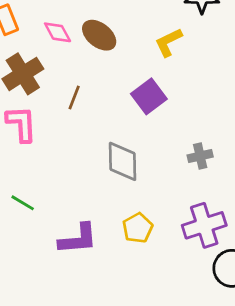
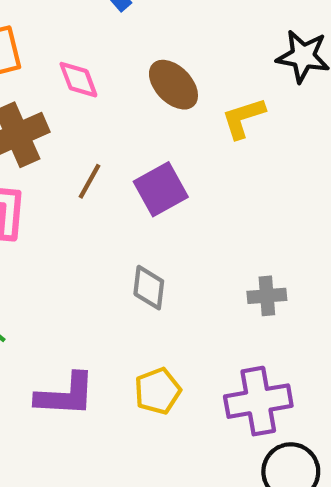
brown ellipse: (99, 35) -> (173, 85), moved
purple square: (149, 96) -> (161, 189), moved
gray diamond: (123, 161) -> (149, 288), size x0.7

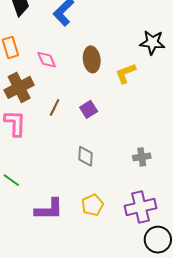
brown ellipse: (173, 85) -> (92, 59), turned 40
purple square: (161, 189) -> (89, 109), size x0.7

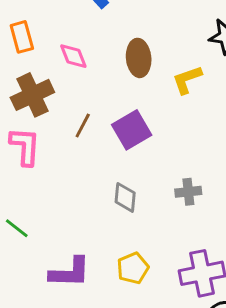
purple square: (89, 109) -> (132, 130), size x1.5
gray cross: (142, 157) -> (188, 192), moved

